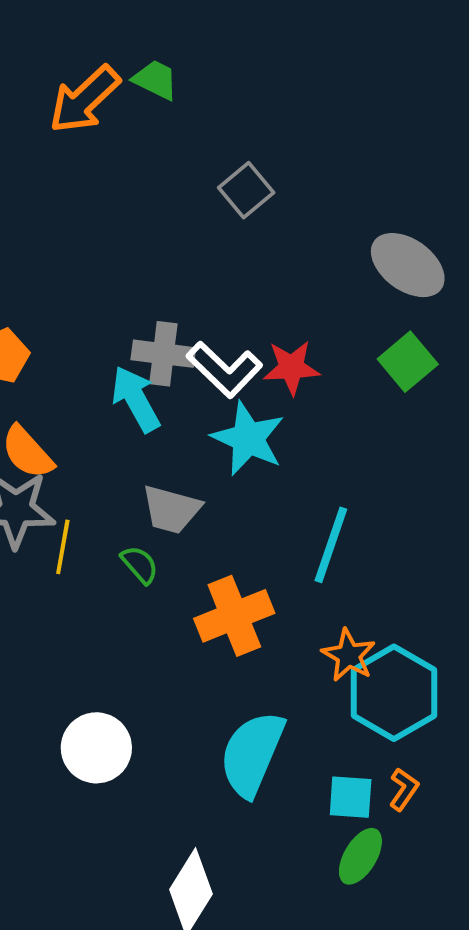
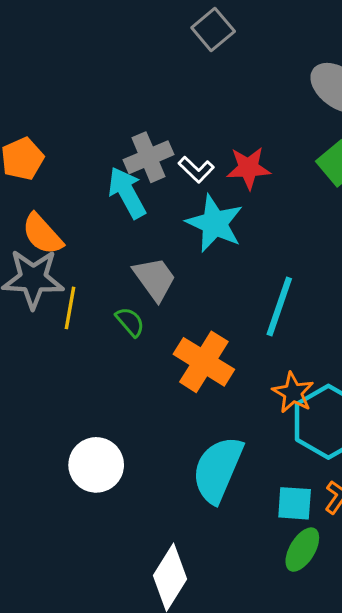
gray cross: (163, 354) -> (148, 157), turned -30
white L-shape: (224, 369) -> (196, 170), size x0.6
gray trapezoid: (171, 509) -> (155, 279), turned -141
orange cross: (234, 616) -> (204, 362), turned -36

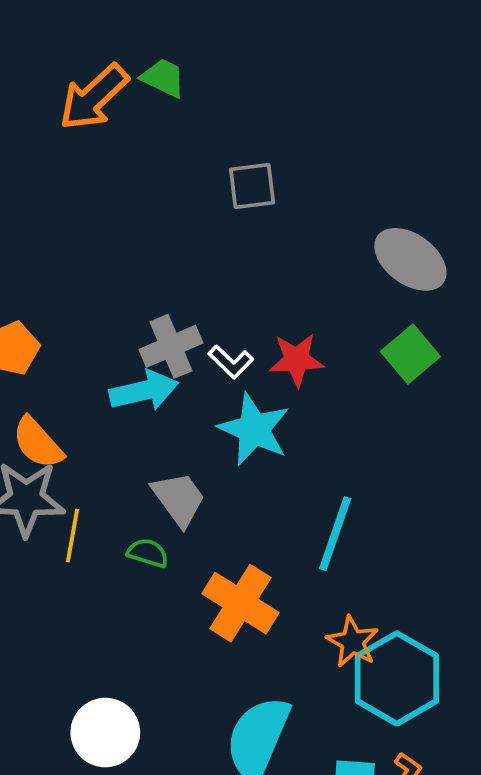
gray square: (213, 30) -> (252, 186), turned 33
cyan arrow: (127, 193) -> (144, 391), turned 106
green semicircle: (130, 322) -> (148, 553), turned -32

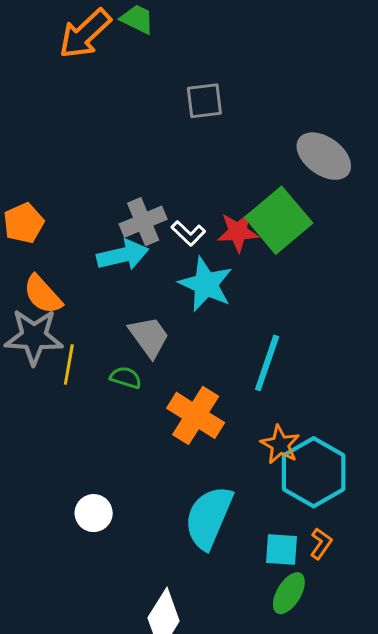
green square: (410, 354) -> (279, 220), moved, size x1.5
white circle: (105, 733) -> (94, 513), size x0.7

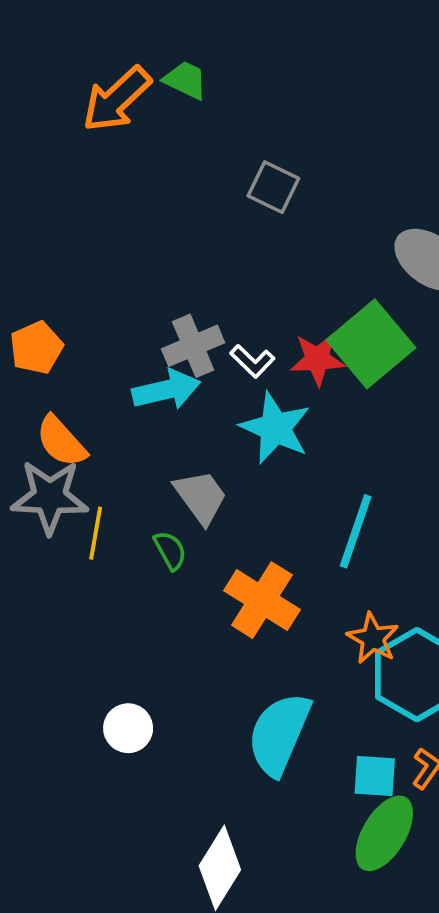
gray square: (204, 101) -> (273, 187), turned 33
green semicircle: (126, 378) -> (170, 550), turned 44
green ellipse: (289, 593) -> (384, 833), size x1.4

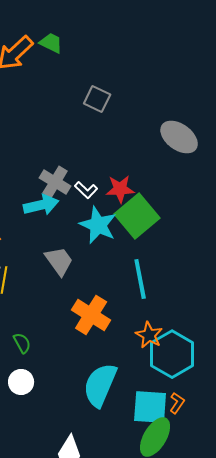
green square: (371, 344) -> (137, 216), moved
gray cross: (193, 346) -> (55, 182), turned -36
cyan line: (356, 531) -> (140, 279), turned -30
green semicircle: (170, 550) -> (22, 343), moved
cyan square: (375, 776) -> (150, 407), size x1.5

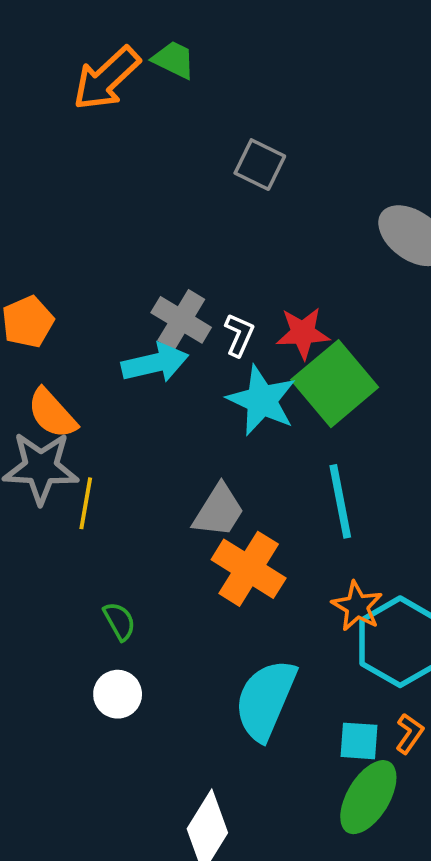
white L-shape: (86, 190) -> (239, 335), turned -110
gray trapezoid: (59, 261) -> (219, 511), moved, turned 68
cyan square: (150, 407) -> (359, 741), size x0.6

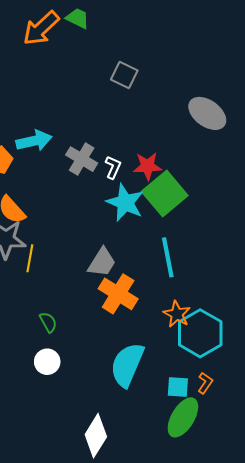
cyan arrow: (155, 363) -> (34, 141), moved

